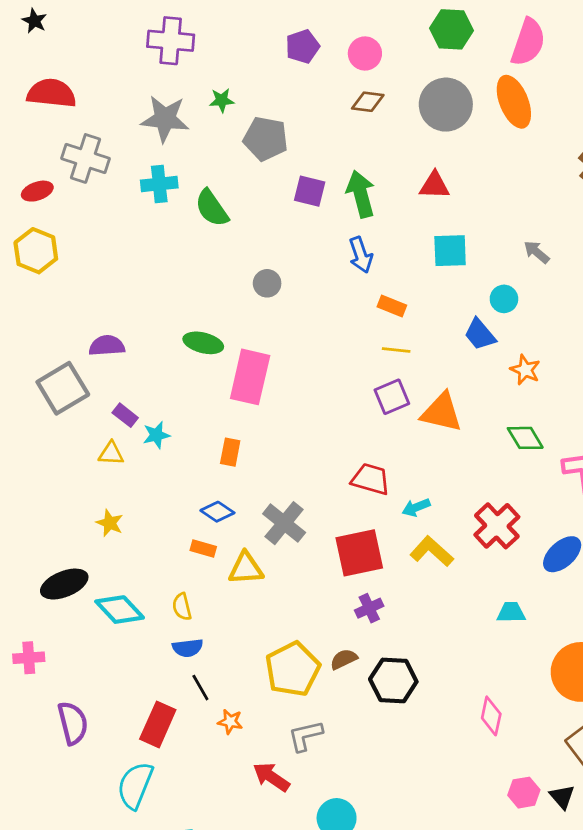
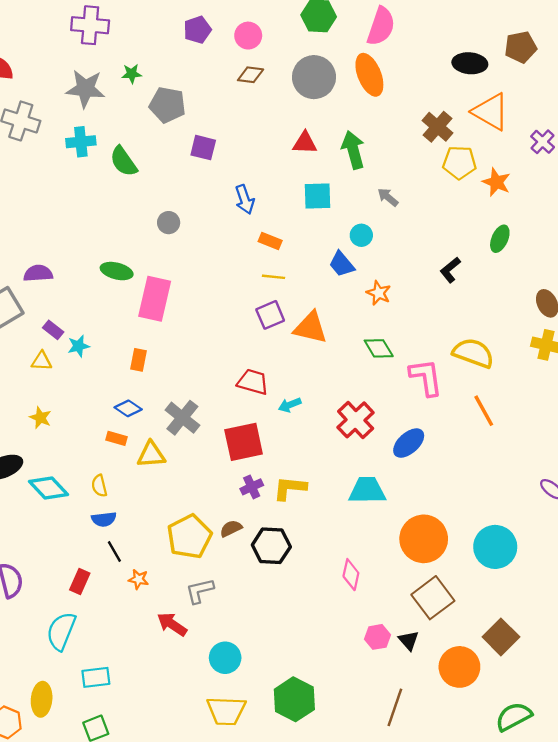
green arrow: (361, 194) -> (353, 150), moved
yellow L-shape: (432, 551) -> (290, 488), moved, turned -36
cyan trapezoid: (511, 612) -> (367, 490), size x1.6
red rectangle: (158, 724) -> (80, 582), size x0.7

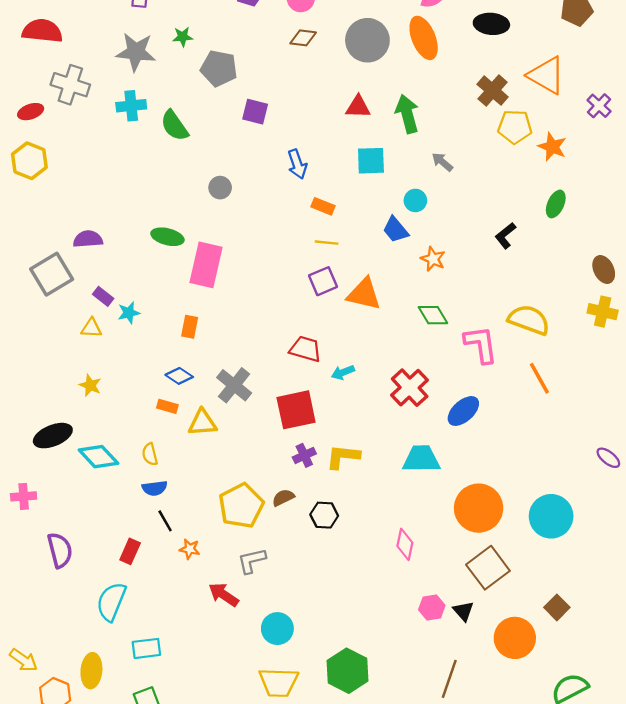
black ellipse: (470, 63) -> (491, 24), moved
black hexagon: (271, 546) -> (324, 515), size x0.7
brown square: (501, 637) -> (557, 607), size x0.7

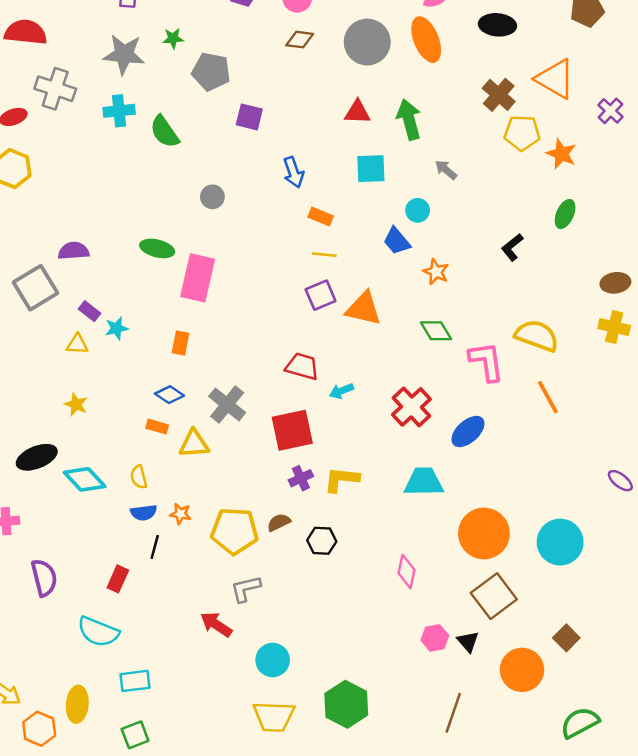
brown ellipse: (604, 269) -> (615, 283), turned -72
yellow pentagon: (241, 506) -> (235, 531), turned 30
black line: (165, 521) -> (155, 547), turned 45
orange star: (190, 549) -> (180, 514), moved
cyan semicircle: (111, 602) -> (98, 632), turned -90

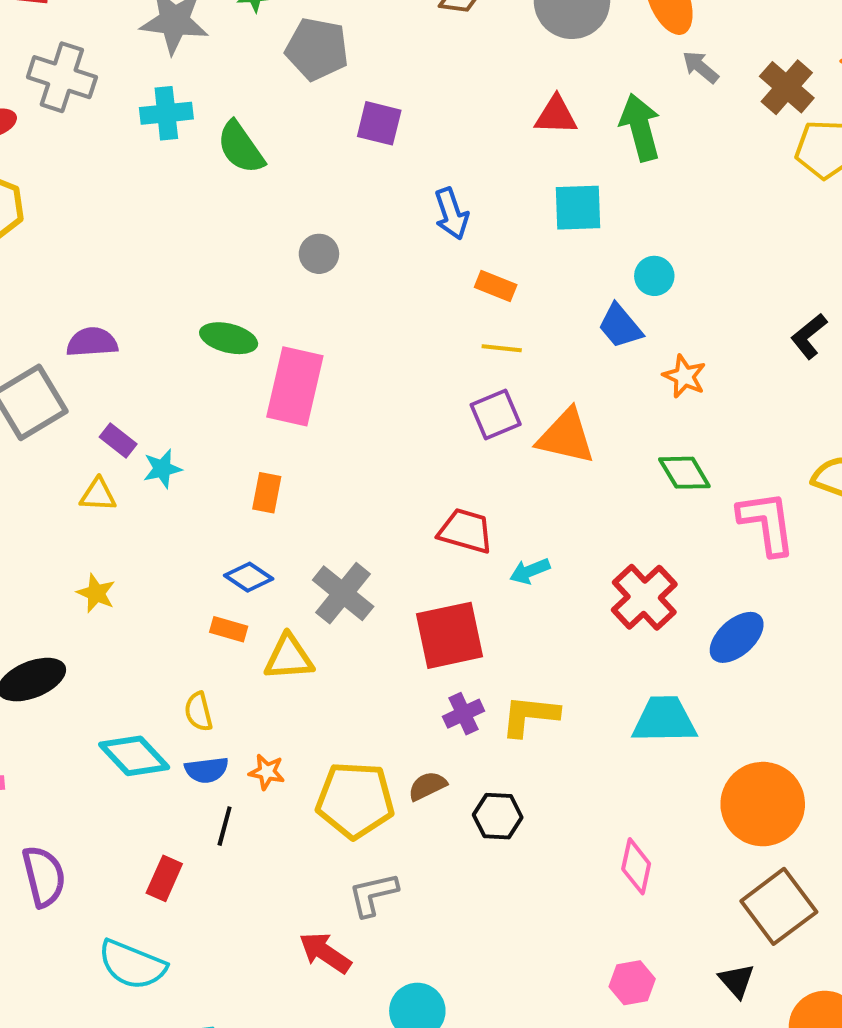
gray arrow: (446, 170) -> (700, 67), moved
cyan diamond: (85, 479) -> (134, 756), moved
pink hexagon: (435, 638) -> (632, 983), moved

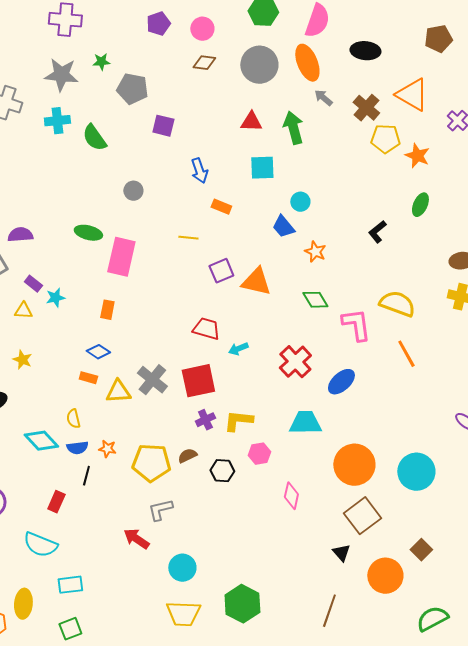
yellow line: (502, 348) -> (188, 238), moved
gray cross: (343, 593) -> (152, 380), moved
pink hexagon: (632, 983) -> (259, 454), moved

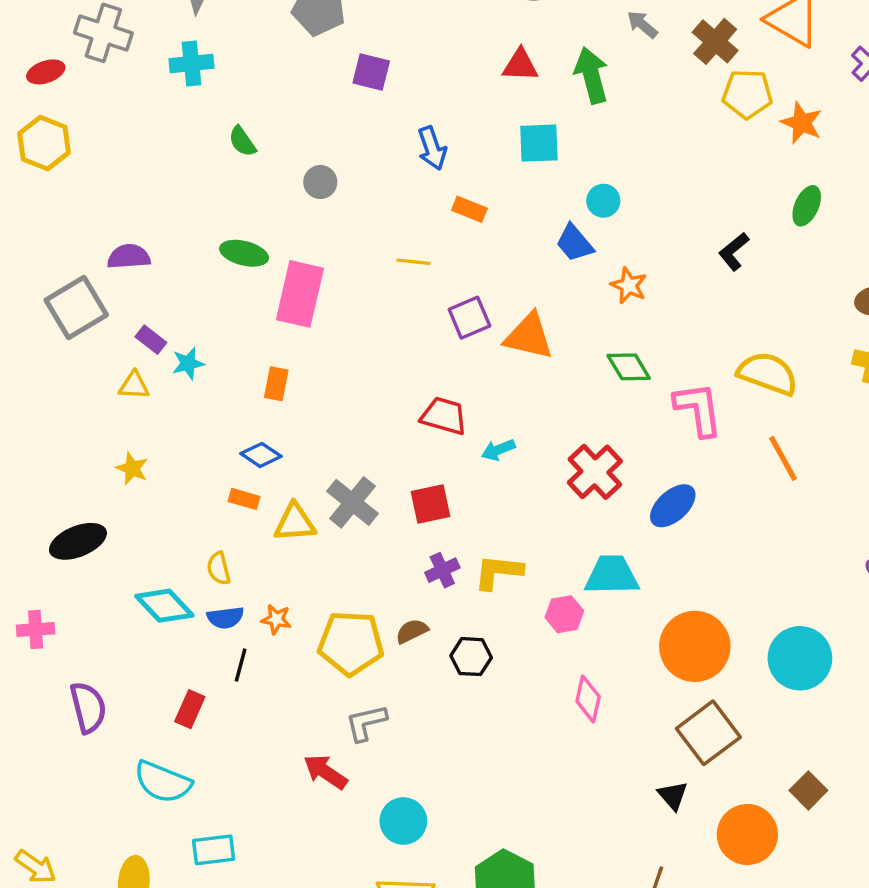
green semicircle: (94, 138) -> (242, 141), moved, size x0.7
red square: (198, 381) -> (430, 504), size x0.7
pink hexagon: (259, 454) -> (564, 614), moved

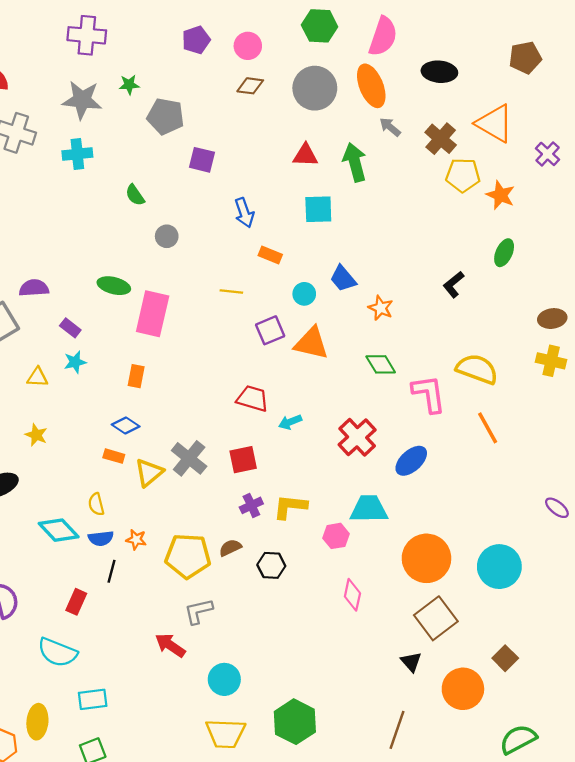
green semicircle: (242, 141) -> (135, 195), moved
cyan circle: (603, 201) -> (304, 294), moved
purple rectangle: (151, 340) -> (70, 328), moved
yellow triangle: (295, 523) -> (149, 473), turned -36

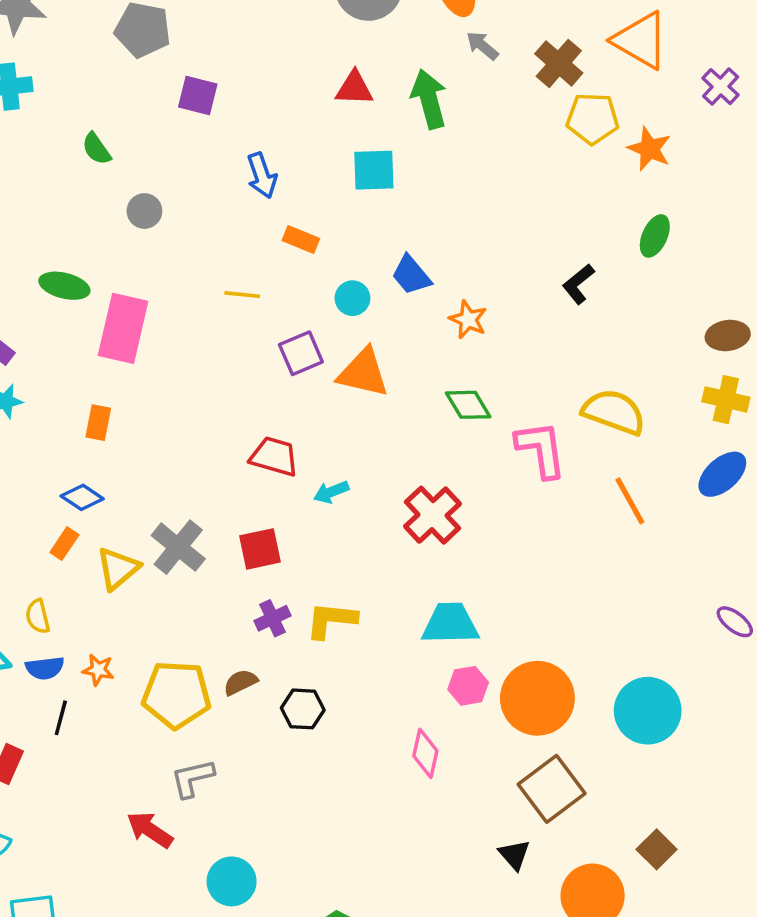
orange rectangle: (114, 456) -> (64, 544), turned -72
blue ellipse: (411, 461) -> (722, 474), moved
pink hexagon: (336, 536) -> (468, 686), moved

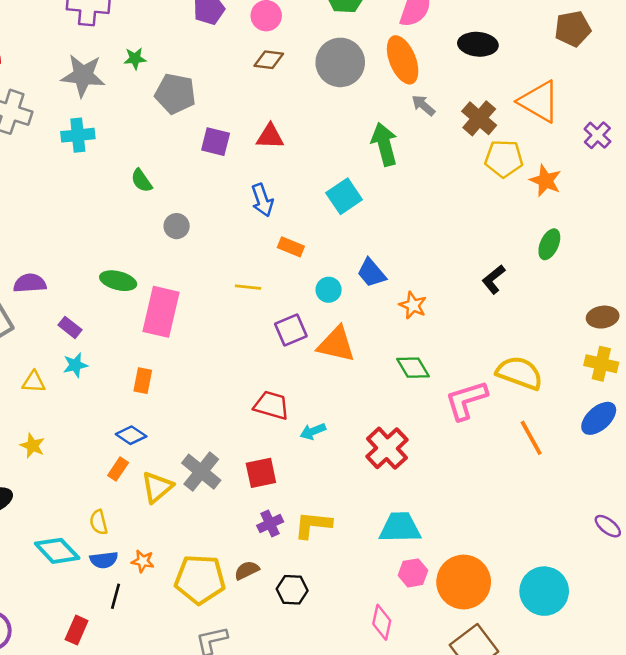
red triangle: (354, 88) -> (270, 136), moved
cyan square: (374, 170) -> (344, 196), turned -32
pink L-shape: (541, 449) -> (466, 400), turned -99

